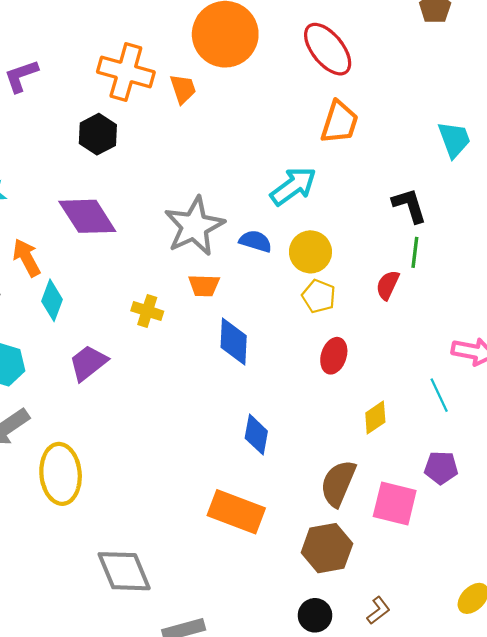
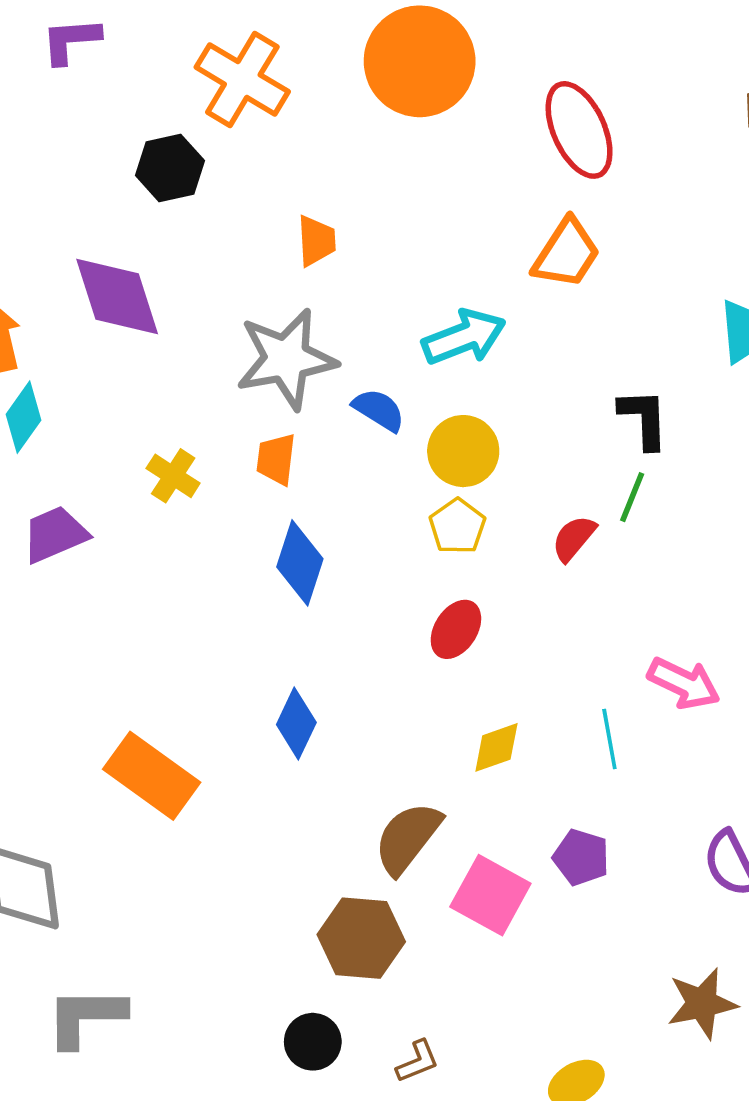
orange trapezoid: (183, 89) -> (316, 241), moved
orange trapezoid: (204, 285) -> (276, 459), turned 80
orange rectangle: (236, 512) -> (152, 776), moved

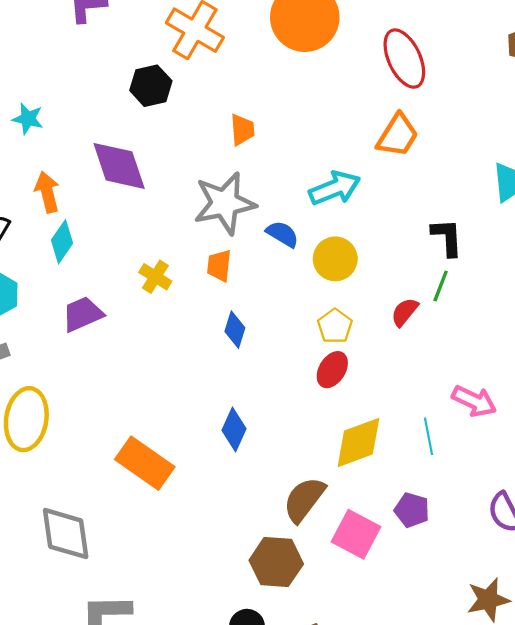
yellow pentagon: (457, 526) -> (335, 326), moved
blue diamond: (300, 563) -> (235, 330), size x0.7
yellow diamond: (496, 747) -> (358, 443), size x1.6

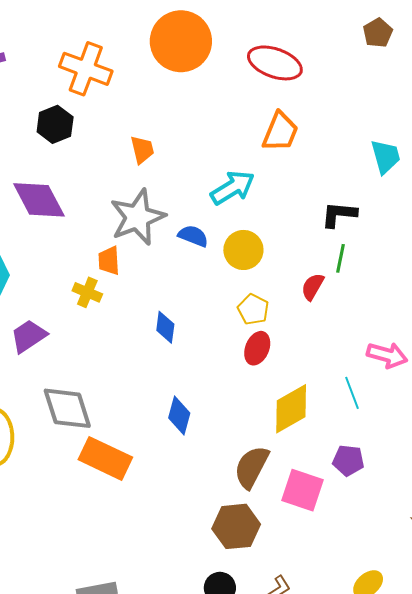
red ellipse: (404, 59) -> (275, 63), turned -36
black L-shape: (447, 237) -> (339, 214), turned -72
orange trapezoid: (219, 266) -> (109, 261), moved
gray diamond: (66, 534) -> (67, 408), moved

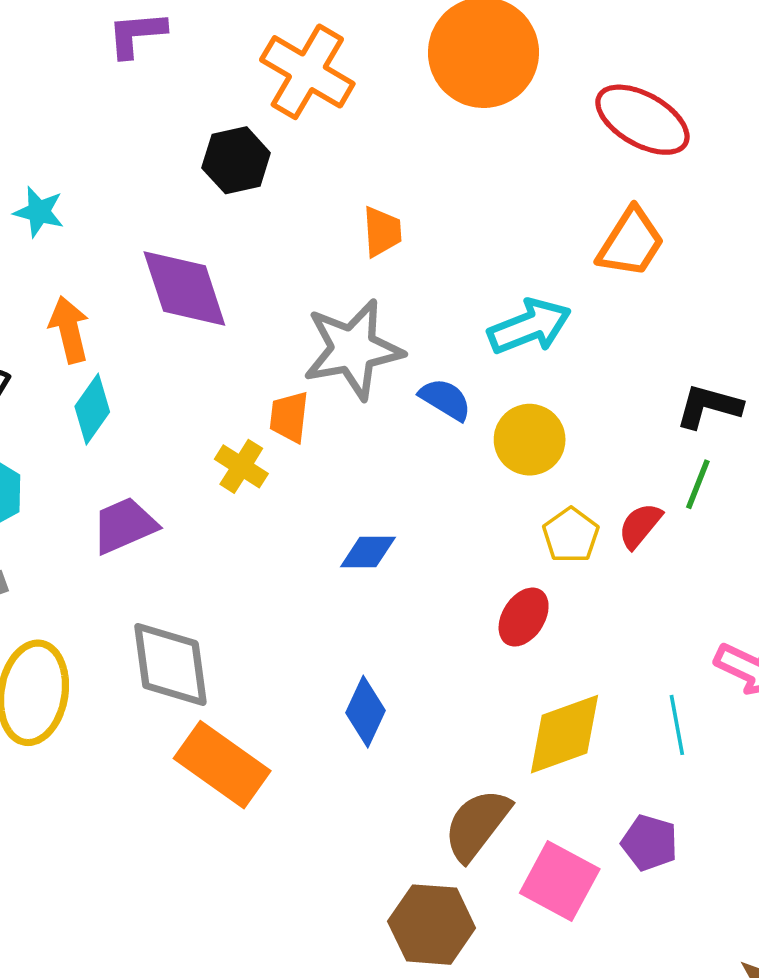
yellow pentagon: (253, 309) -> (571, 535), moved
blue diamond: (165, 327) -> (368, 552), turned 72

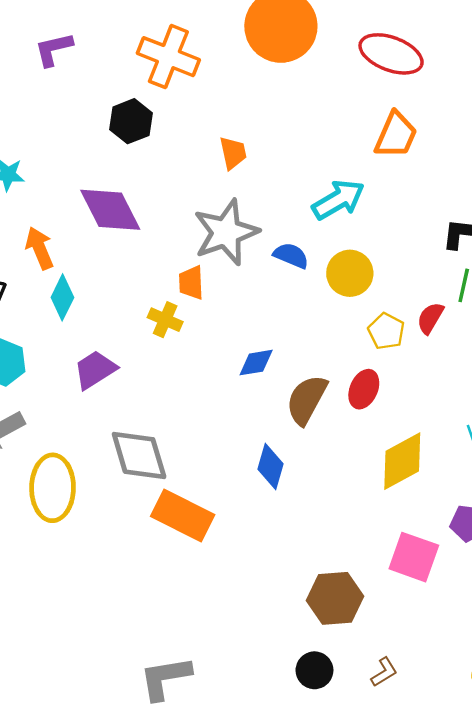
brown semicircle: (477, 825) -> (307, 400), moved

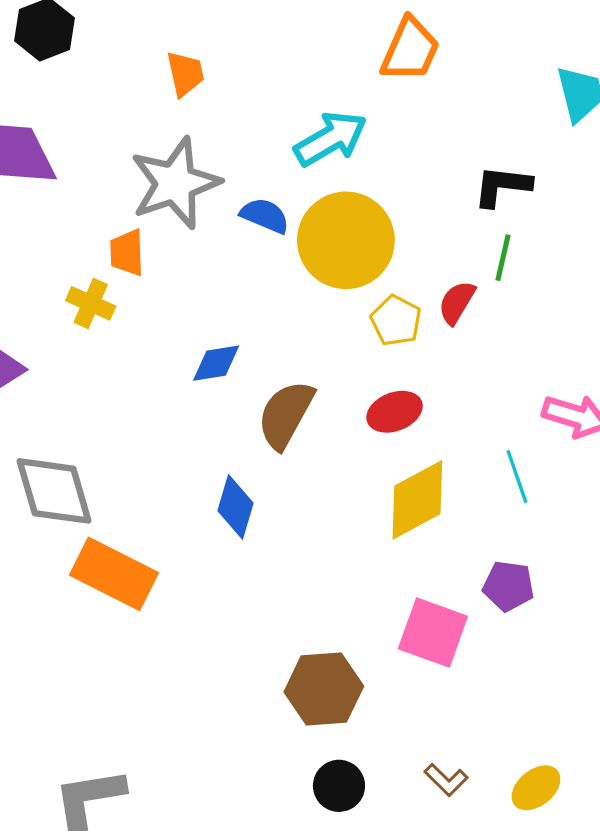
yellow circle: (350, 273) -> (346, 240), size x1.5
red ellipse: (364, 389) -> (395, 412), moved, turned 45
black circle: (314, 670) -> (339, 786), moved
brown L-shape: (384, 672) -> (446, 780), moved, turned 76

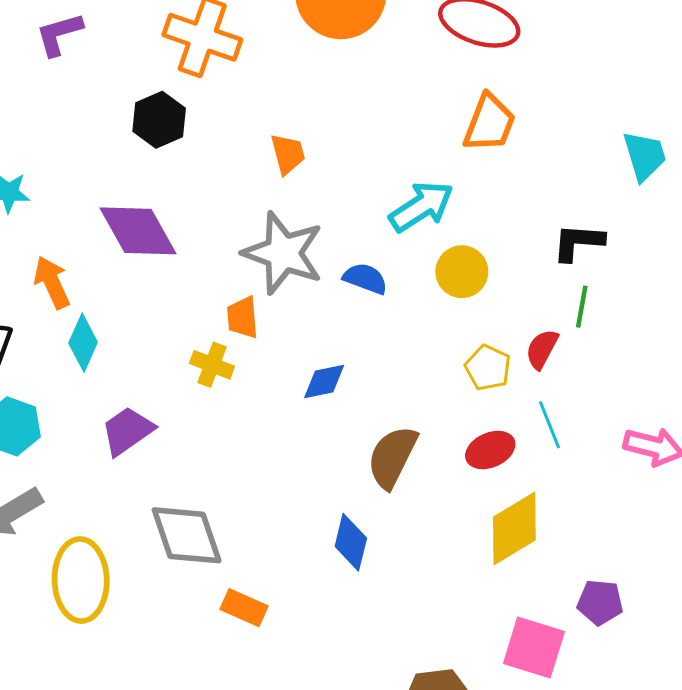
gray star: (175, 183) -> (283, 253), turned -30
yellow circle: (346, 240) -> (462, 272), moved, size x0.6
blue diamond: (216, 363) -> (324, 381), moved
cyan line: (517, 476) -> (550, 425), moved
orange rectangle: (114, 574) -> (244, 608), size x0.6

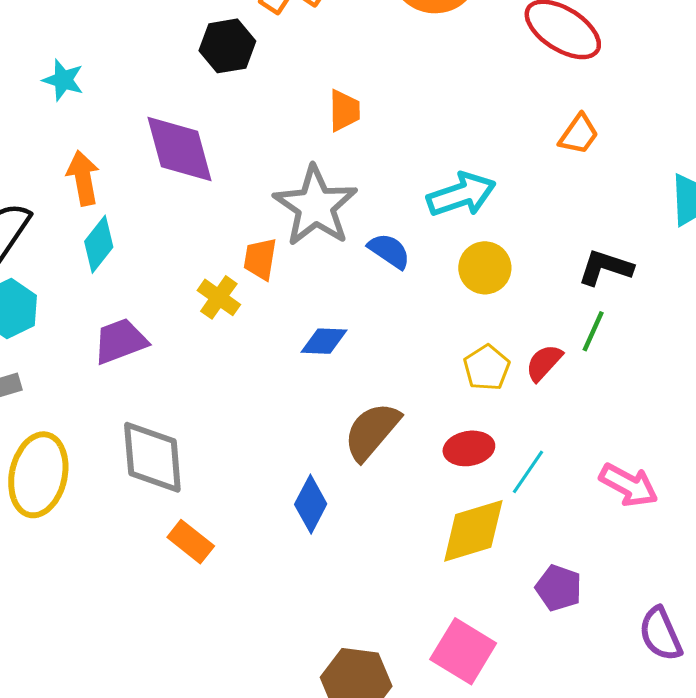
orange trapezoid: (489, 123) -> (579, 134), moved, size x0.7
cyan line: (550, 425) -> (528, 472), moved, turned 42
purple pentagon: (600, 602) -> (559, 588), moved

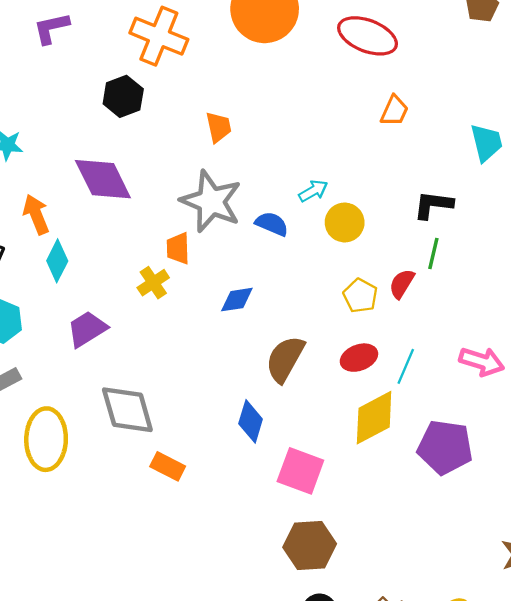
cyan arrow: (461, 195) -> (313, 191), moved, size x0.6
yellow cross: (219, 297) -> (153, 283), turned 32
purple pentagon: (559, 588) -> (445, 447), size x1.6
pink square: (463, 651) -> (300, 471), moved

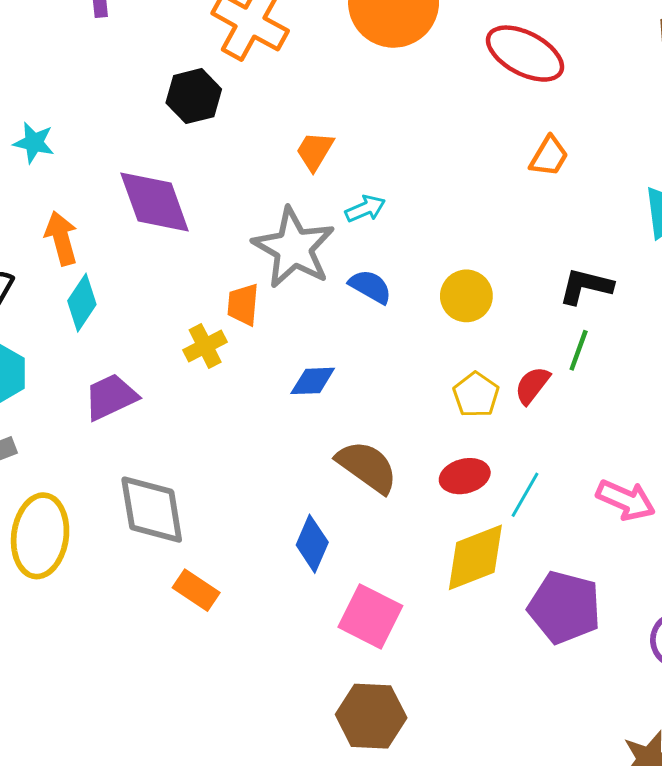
orange trapezoid: (218, 127) -> (315, 151), turned -144
cyan arrow: (313, 191) -> (365, 209), moved
brown semicircle: (285, 359) -> (367, 467), turned 90

